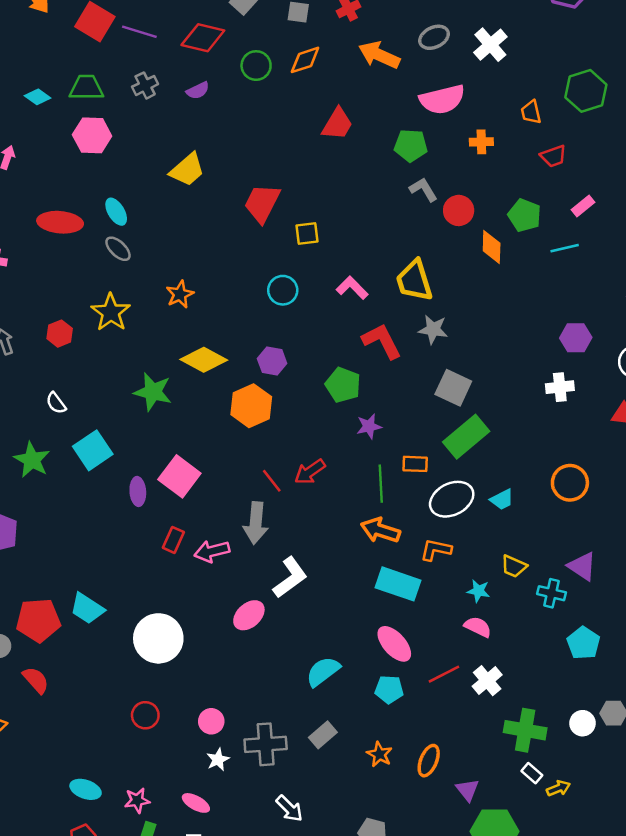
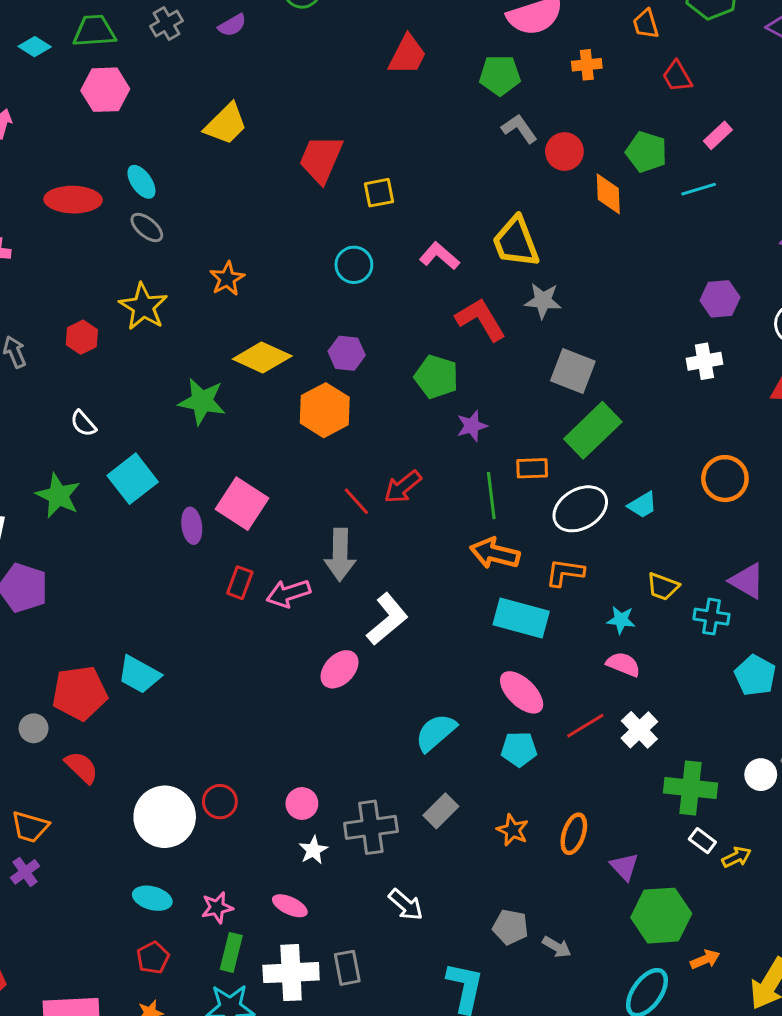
red trapezoid: (553, 156) -> (677, 76), turned 84
white circle: (158, 638) -> (165, 817), moved

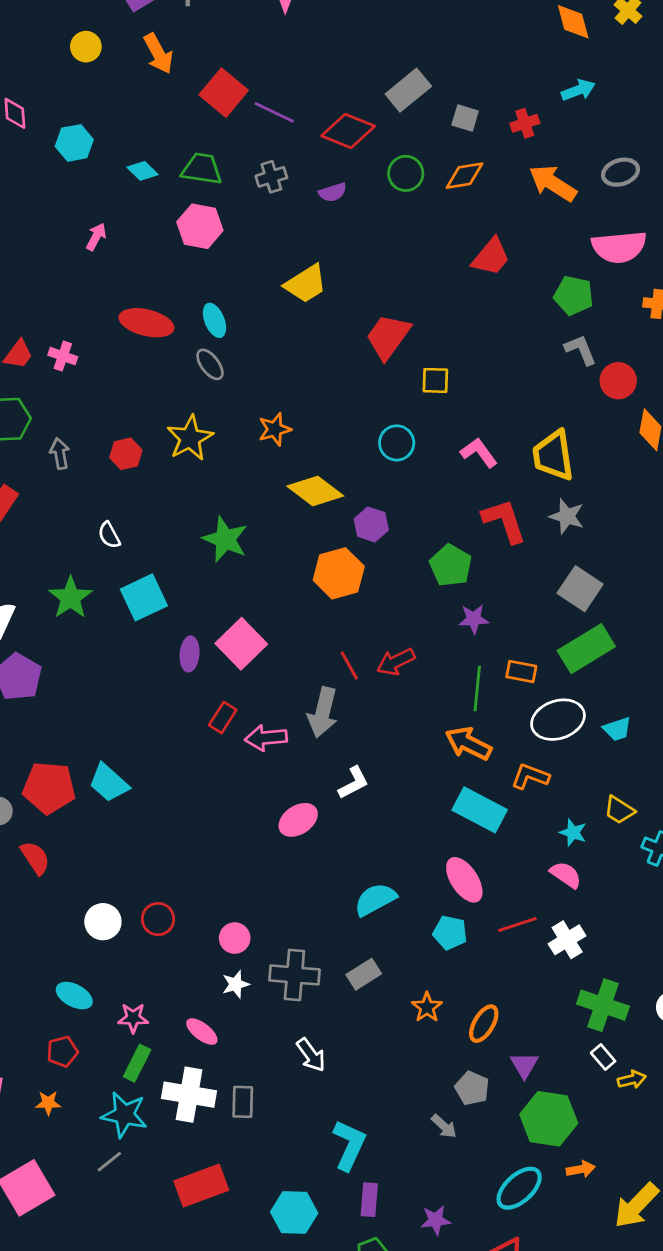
yellow diamond: (262, 357) -> (315, 491), moved
white L-shape: (387, 619) -> (354, 783), size x0.7
white circle: (165, 817) -> (103, 922), size x0.6
gray pentagon: (510, 927) -> (472, 1088), moved

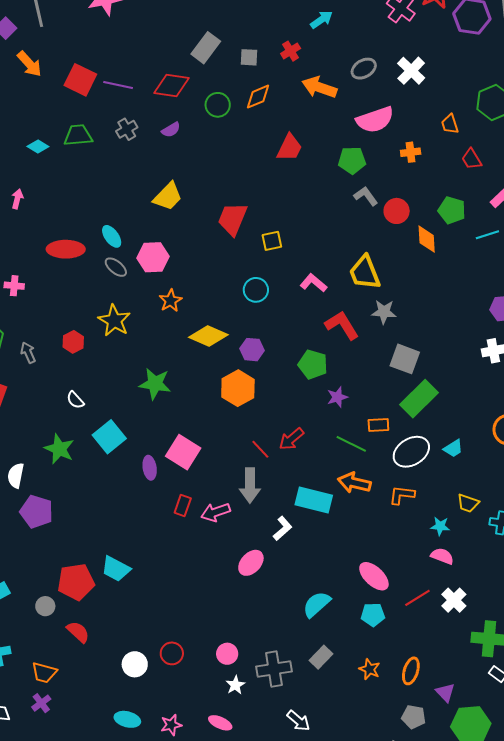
pink hexagon: (200, 226) -> (153, 257), moved
green line: (477, 689) -> (351, 444), turned -56
cyan rectangle: (480, 810) -> (314, 500), moved

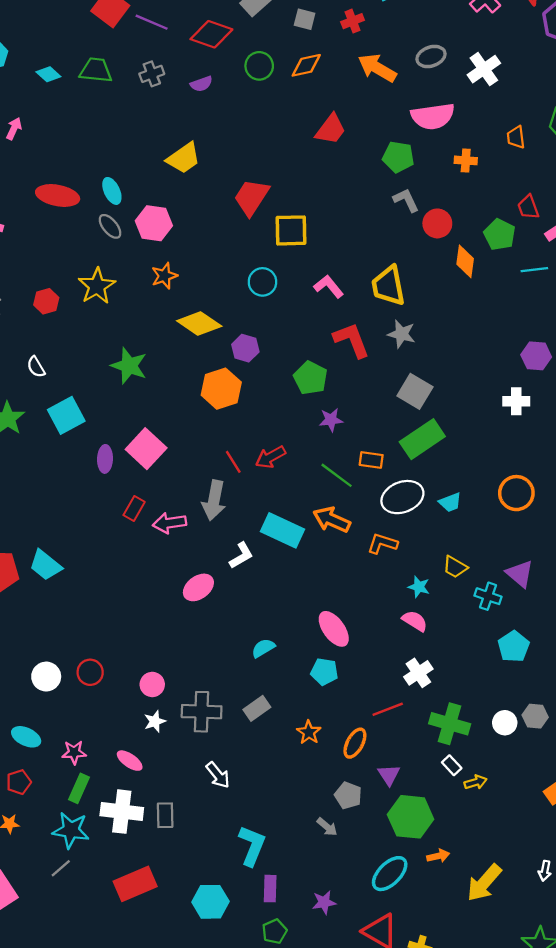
red trapezoid: (472, 159) -> (528, 207), moved
yellow square: (272, 241) -> (291, 230), size x1.5
red line: (417, 598) -> (388, 709), moved
cyan semicircle: (317, 604) -> (263, 648), size x0.7

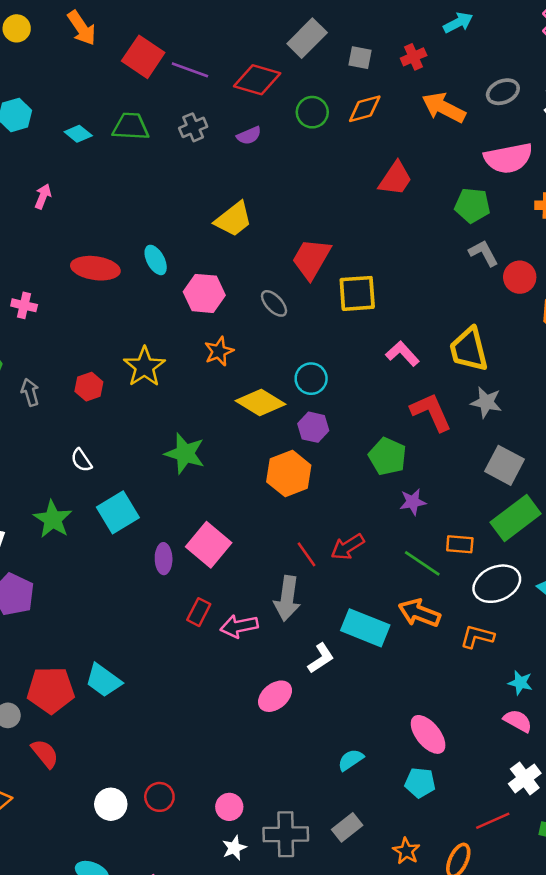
gray ellipse: (110, 226) -> (274, 303), moved
cyan circle: (262, 282) -> (311, 379), moved

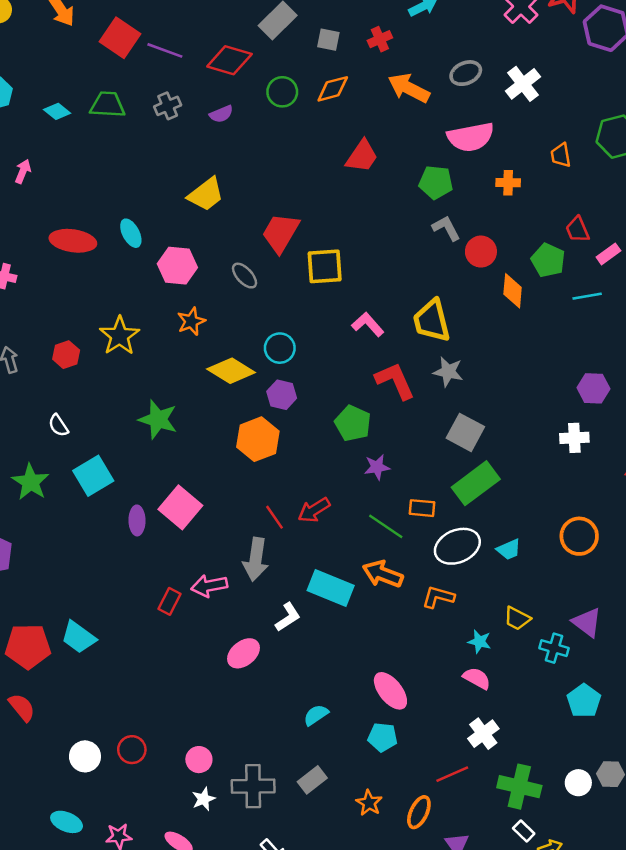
red rectangle: (199, 612) -> (169, 601), moved

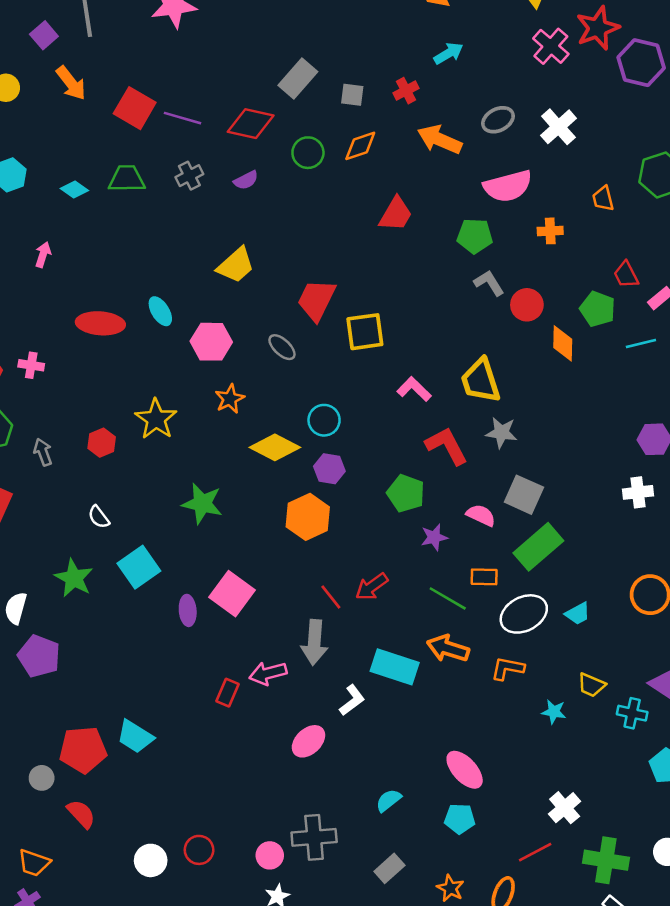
pink semicircle: (477, 678) -> (481, 515), moved
gray cross: (253, 786) -> (314, 837), moved

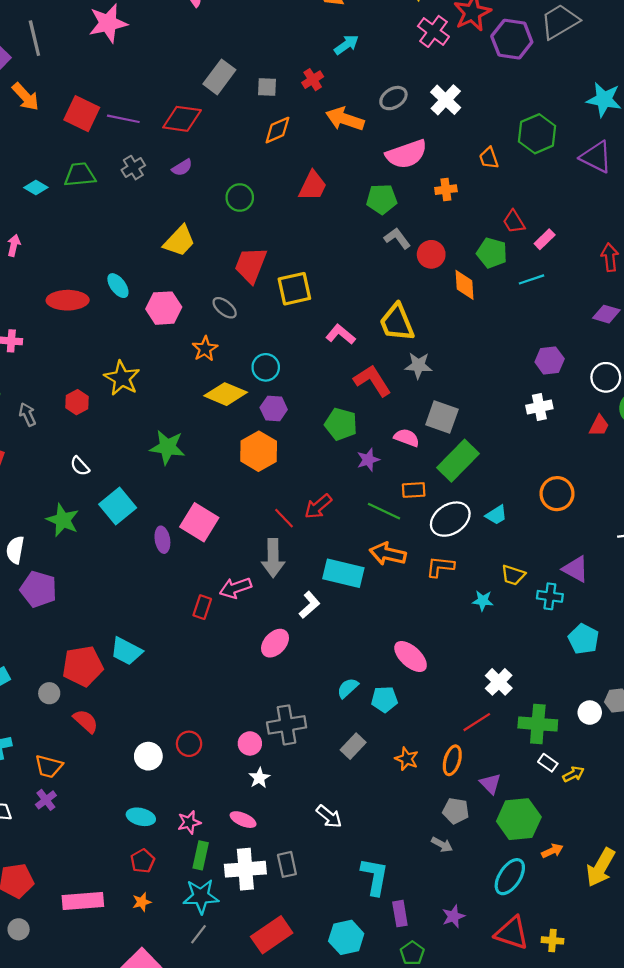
green circle: (308, 153) -> (240, 198), moved
orange star: (230, 399) -> (205, 349), moved
cyan pentagon: (460, 819) -> (384, 699), moved

